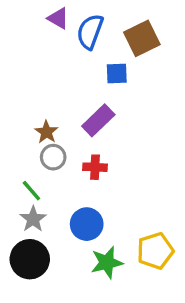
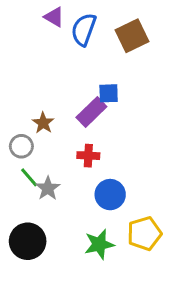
blue square: (117, 73) -> (109, 93), moved
gray circle: (53, 157) -> (21, 146), moved
gray star: (33, 219) -> (48, 188), moved
blue circle: (87, 224) -> (110, 195), moved

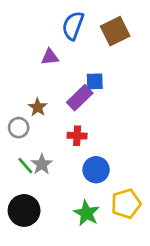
purple triangle: (54, 17) -> (50, 57), moved, turned -36
green line: (29, 177) -> (25, 166), moved
green star: (99, 244) -> (87, 213), turned -30

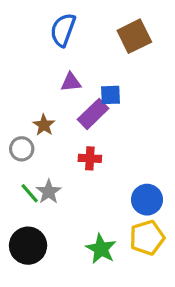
blue semicircle: (73, 26) -> (63, 30), moved
purple triangle: (50, 57) -> (71, 82), moved
blue circle: (96, 170) -> (147, 200), moved

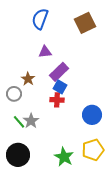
blue square: (111, 95) -> (60, 87), moved, turned 32
blue circle: (147, 200) -> (92, 115), moved

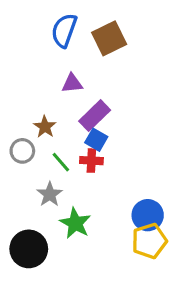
brown square: (85, 23) -> (109, 38), moved
blue circle: (92, 115) -> (148, 215), moved
green line: (19, 122) -> (61, 162), moved
green star: (64, 157) -> (75, 223), moved

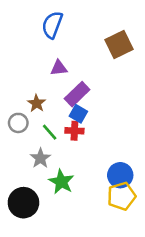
brown square: (109, 38) -> (119, 44), moved

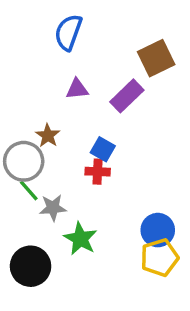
purple rectangle: (77, 94) -> (127, 96), moved
gray circle: (18, 123) -> (24, 161), size x1.5
green line: (50, 132) -> (29, 191), moved
gray star: (40, 158) -> (53, 208), turned 30

